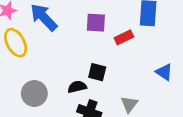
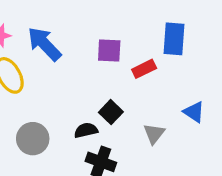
black square: (97, 72) -> (111, 112), turned 30
gray triangle: (129, 104) -> (154, 134), moved

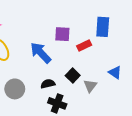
blue arrow: (44, 44) -> (41, 53), moved
black square: (111, 112) -> (73, 75), moved

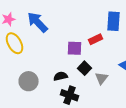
purple square: (62, 34) -> (74, 48), moved
blue arrow: (41, 53) -> (38, 22), moved

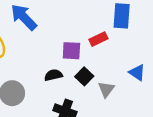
black semicircle: (60, 76) -> (53, 75), moved

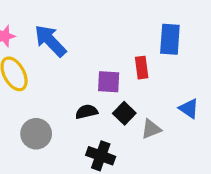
red rectangle: (98, 39) -> (142, 68), turned -72
gray triangle: (106, 89) -> (151, 129), turned 30

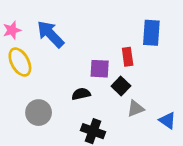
blue triangle: (189, 109) -> (167, 120), moved
black square: (124, 113) -> (121, 86), moved

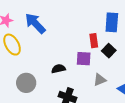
purple square: (100, 69) -> (84, 59), moved
black square: (121, 86) -> (109, 51), moved

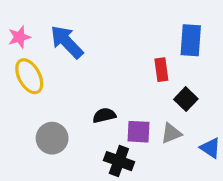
black square: (109, 51) -> (186, 99), moved
purple square: (84, 59) -> (139, 132), moved

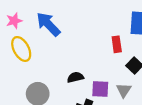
gray triangle: (171, 133) -> (124, 90), turned -35

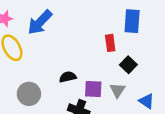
blue arrow: (48, 24) -> (40, 22), turned -92

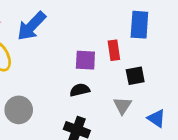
black square: (128, 65) -> (135, 76), turned 35
black semicircle: (68, 77) -> (80, 90), moved
purple square: (93, 89) -> (85, 60), moved

